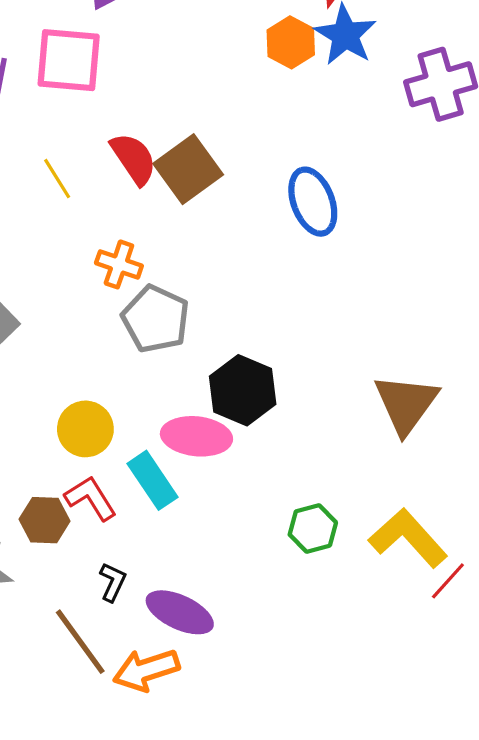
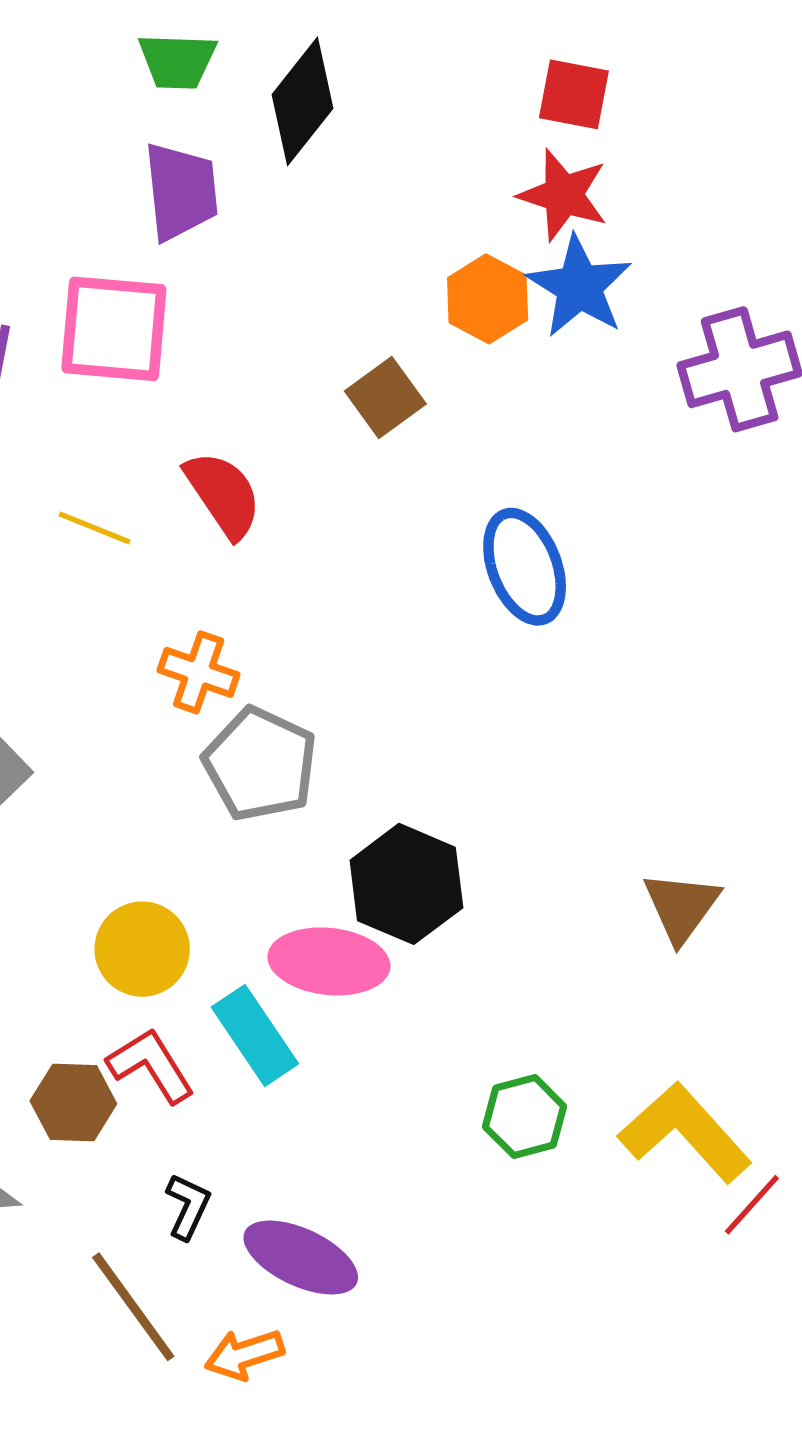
brown square: (188, 169) -> (385, 398), moved, size x0.7
yellow line: (57, 179) -> (95, 528), turned -36
brown triangle: (406, 404) -> (681, 907), size x0.7
orange arrow: (146, 670) -> (244, 1354), size x0.7

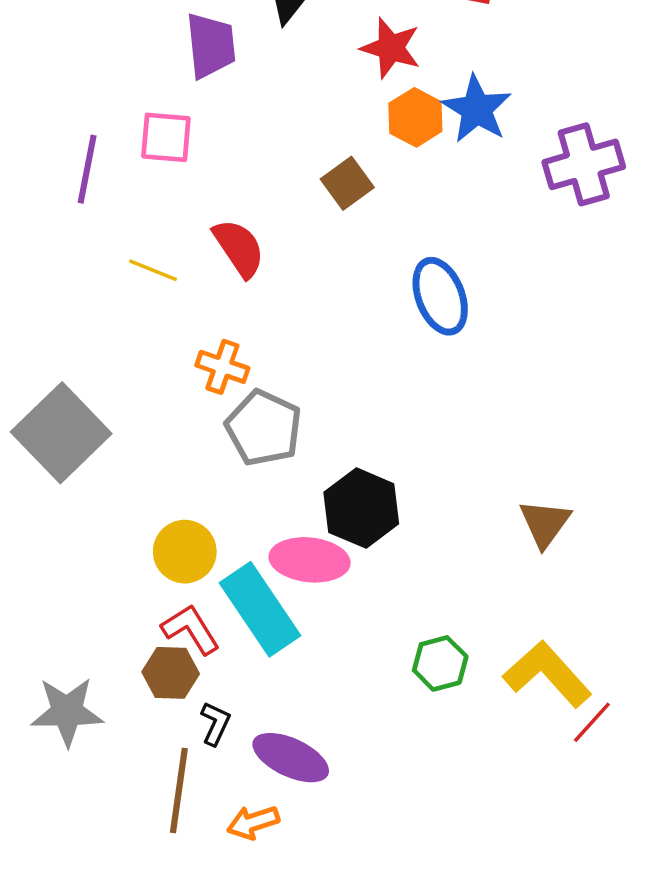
red star: (563, 195) -> (391, 48), moved
pink square: (114, 329) -> (166, 137), size x0.7
cyan rectangle: (255, 1035) -> (260, 609), size x1.4
brown hexagon: (73, 1102) -> (171, 673), moved
brown line: (133, 1307) -> (179, 791), turned 44

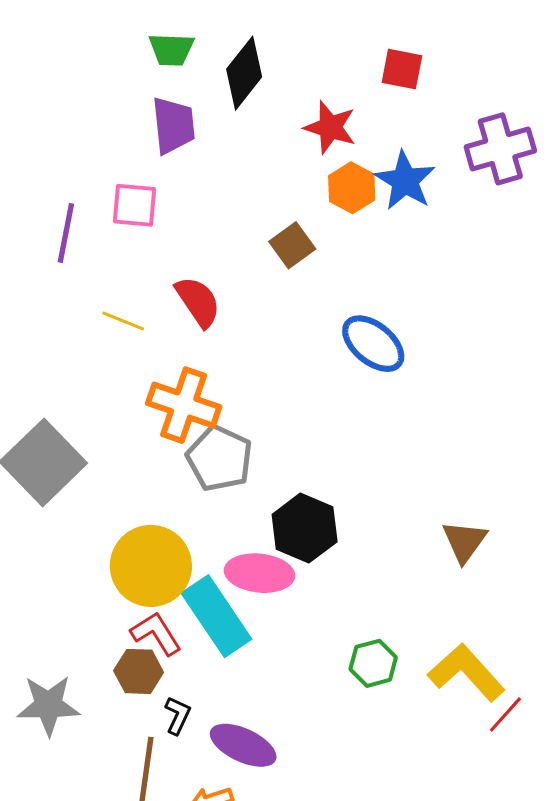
purple cross: (584, 164) -> (500, 149), moved
blue ellipse: (440, 296) -> (373, 344), turned -30
orange cross: (222, 367) -> (184, 405), size x1.6
yellow circle: (185, 552) -> (151, 566), size x1.5

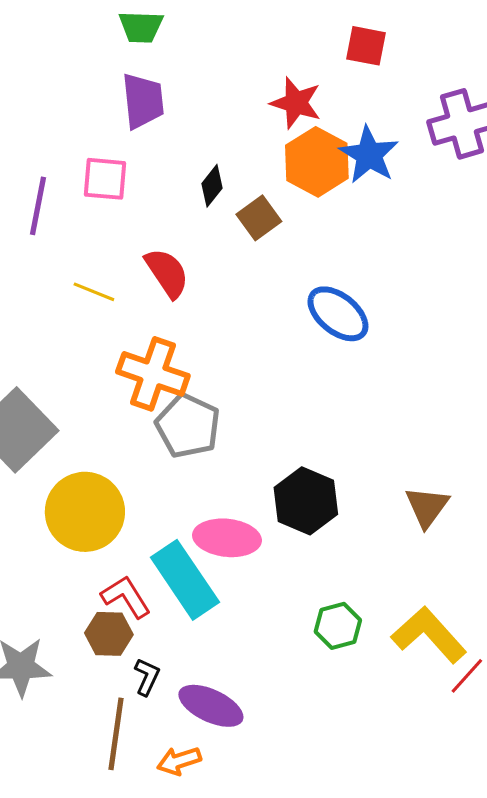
black diamond: (244, 73) -> (212, 186), moved, size x0.6
orange hexagon: (352, 188) -> (317, 162), size x1.4
black hexagon: (305, 528) -> (306, 501), moved
yellow circle: (151, 566) -> (85, 512), moved

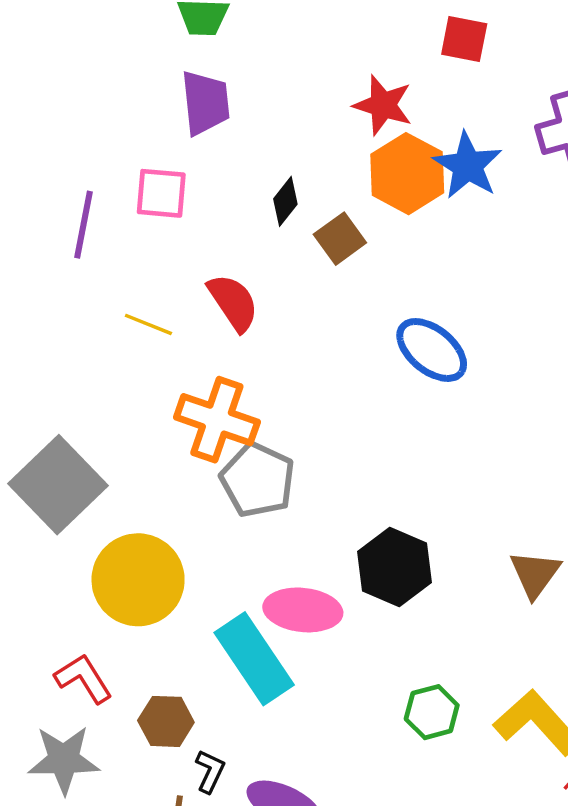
red L-shape: (126, 597) -> (83, 678), moved

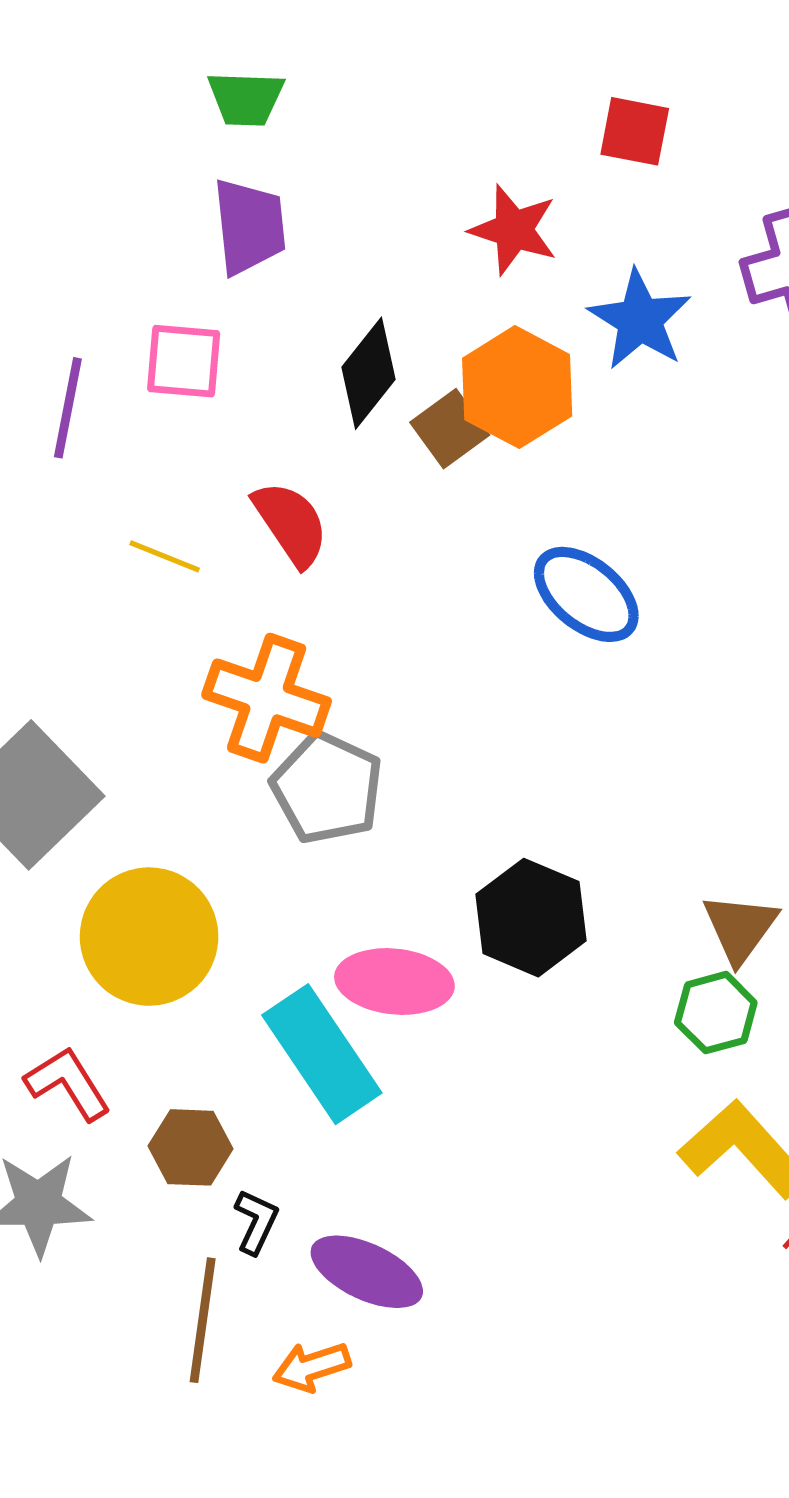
orange hexagon: (407, 174) -> (517, 387), moved
black diamond: (285, 201) -> (369, 373), size x1.5
green hexagon: (432, 712) -> (716, 1013), moved

